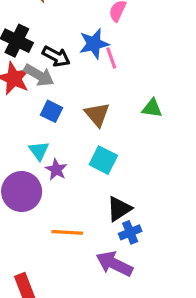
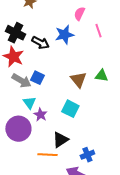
pink line: (111, 58) -> (98, 31), moved
gray arrow: (39, 75) -> (21, 81), moved
brown triangle: (97, 115) -> (78, 80), moved
black triangle: (119, 209) -> (60, 140), moved

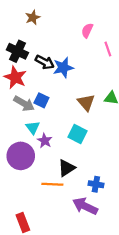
blue star: (64, 35) -> (63, 68), moved
blue cross: (87, 155) -> (96, 184), turned 32

